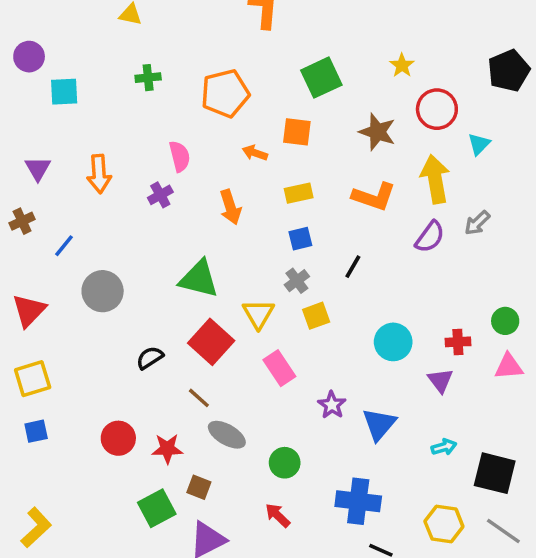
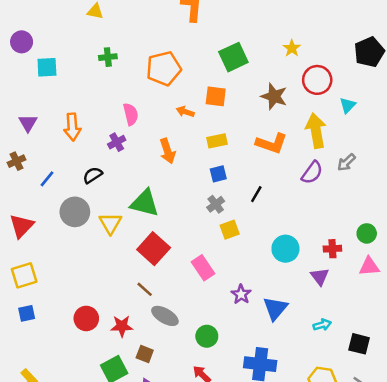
yellow triangle: (258, 314) -> (110, 223), moved
black semicircle: (150, 358) -> (93, 175), moved
black square: (495, 473) -> (359, 344), size x0.7

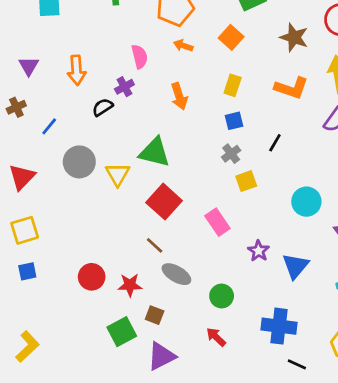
orange square: (216, 96) -> (231, 37), turned 35
orange arrow: (185, 112) -> (183, 46), moved
yellow rectangle: (217, 141) -> (233, 85), turned -60
black semicircle: (93, 175) -> (103, 107), moved

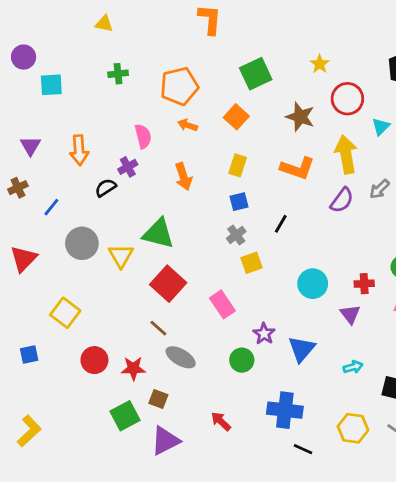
yellow square: (25, 230) -> (65, 313), moved, turned -36
green circle: (222, 296) -> (242, 360), moved

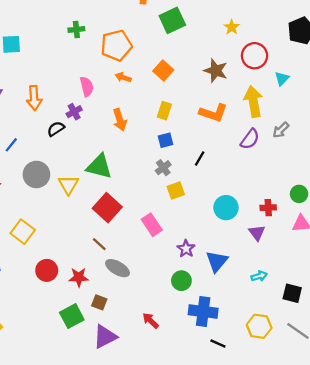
green cross: (118, 74) -> (76, 29), moved
green square: (256, 74) -> (172, 20), moved
green circle: (242, 360) -> (181, 281), moved

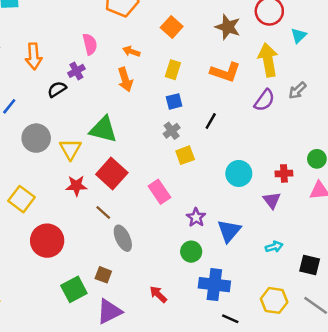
orange arrow: (123, 77) -> (131, 51), moved
gray ellipse: (118, 268) -> (123, 238), turned 35
red circle: (47, 270) -> (47, 241), size x1.4
red star: (79, 277) -> (76, 186), moved

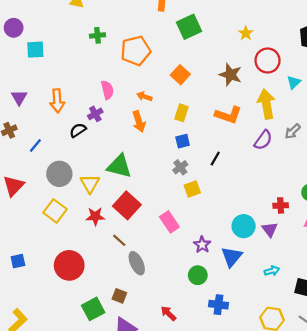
cyan circle: (239, 173) -> (244, 226), moved
yellow square: (21, 199) -> (55, 211), moved
blue cross: (214, 285) -> (218, 305), size x0.7

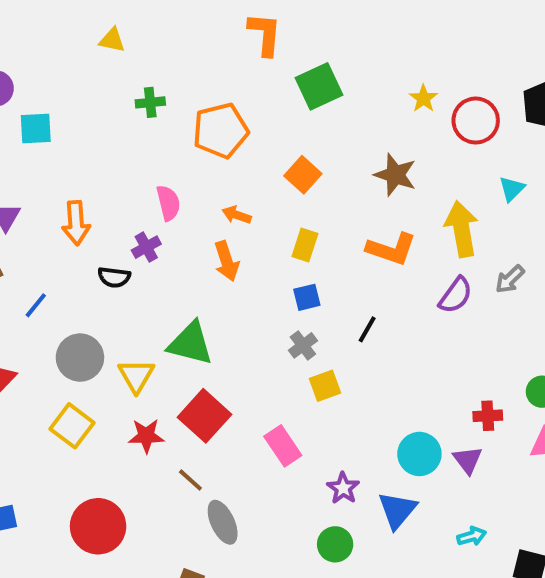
red circle: (268, 60) -> (476, 121), moved
black semicircle: (78, 130) -> (114, 277), turned -140

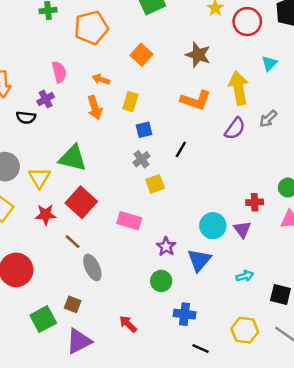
yellow rectangle: (305, 245) -> (130, 101), moved
pink rectangle: (283, 446) -> (129, 221), turned -40

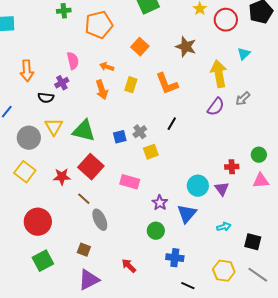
orange L-shape: (196, 100) -> (167, 84), moved, turned 50
blue square: (144, 130) -> (120, 137), moved
yellow triangle: (39, 178) -> (54, 127), moved
green square: (43, 319) -> (43, 261), moved

